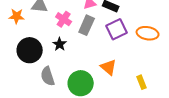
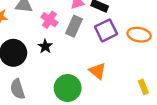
gray semicircle: (48, 76) -> (17, 89), moved
yellow rectangle: (142, 82) -> (143, 87), moved

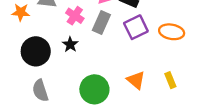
orange triangle: (97, 71) -> (136, 80), moved
yellow rectangle: (143, 87) -> (170, 80), moved

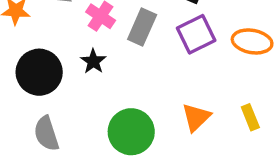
orange triangle: (136, 80) -> (196, 117), turned 36

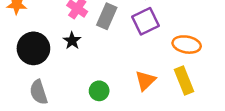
orange ellipse: (252, 41) -> (187, 45), moved
yellow rectangle: (250, 117) -> (184, 81), size x1.5
green circle: (131, 132) -> (99, 91), size x0.6

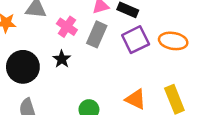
orange ellipse: (187, 45) -> (173, 41), moved
orange triangle: (145, 81) -> (136, 99), turned -50

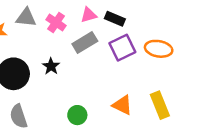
pink cross: (67, 27) -> (56, 23), moved
gray rectangle: (97, 34) -> (85, 43), turned 35

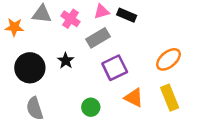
purple square: (122, 48) -> (115, 68), moved
orange ellipse: (159, 49) -> (168, 59), moved, turned -50

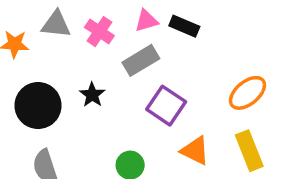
purple square: (115, 68) -> (166, 106), turned -30

